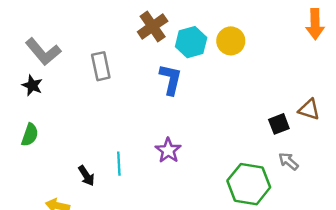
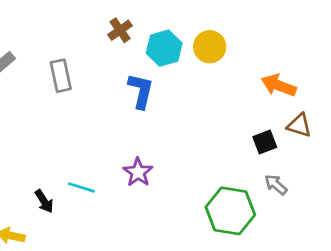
orange arrow: (315, 24) -> (279, 85), moved, turned 112
brown cross: (153, 26) -> (120, 30), size x0.7
cyan line: (119, 164) -> (81, 187), turned -70

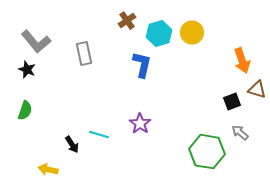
orange arrow: (279, 85) -> (242, 61), turned -130

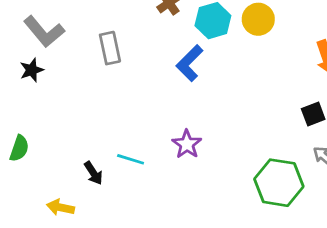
blue L-shape: (142, 65) -> (190, 63), turned -148
black star: (27, 70) -> (32, 70), turned 30
green semicircle: (25, 111) -> (19, 148), moved

